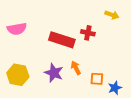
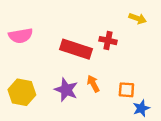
orange square: (97, 79) -> (126, 90), moved

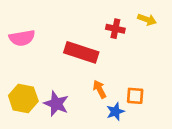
red cross: (108, 41) -> (115, 29), moved
purple star: (66, 90) -> (56, 104), moved
blue star: (141, 108) -> (115, 112), moved

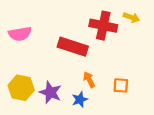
red cross: (115, 29) -> (103, 26), size x1.6
blue star: (115, 112) -> (80, 99), moved

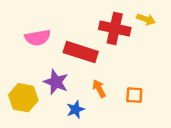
pink semicircle: (20, 34) -> (38, 38), moved
purple star: (50, 92) -> (56, 82), moved
blue star: (80, 99) -> (76, 109), moved

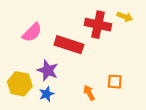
pink semicircle: (38, 38) -> (32, 32), turned -35
orange arrow: (99, 89) -> (89, 93), moved
blue star: (76, 109) -> (47, 94), moved

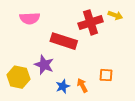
red cross: (98, 25) -> (91, 22), turned -30
pink semicircle: (32, 32) -> (30, 18), moved, turned 42
blue star: (47, 94) -> (63, 86), moved

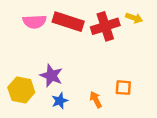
red rectangle: (64, 41) -> (68, 22), moved
blue star: (63, 86) -> (60, 101), moved

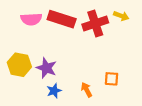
yellow hexagon: (21, 90) -> (19, 65), moved

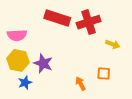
yellow arrow: (121, 16) -> (113, 44), moved
pink semicircle: (31, 19) -> (17, 35), moved
blue star: (54, 91) -> (25, 83), moved

